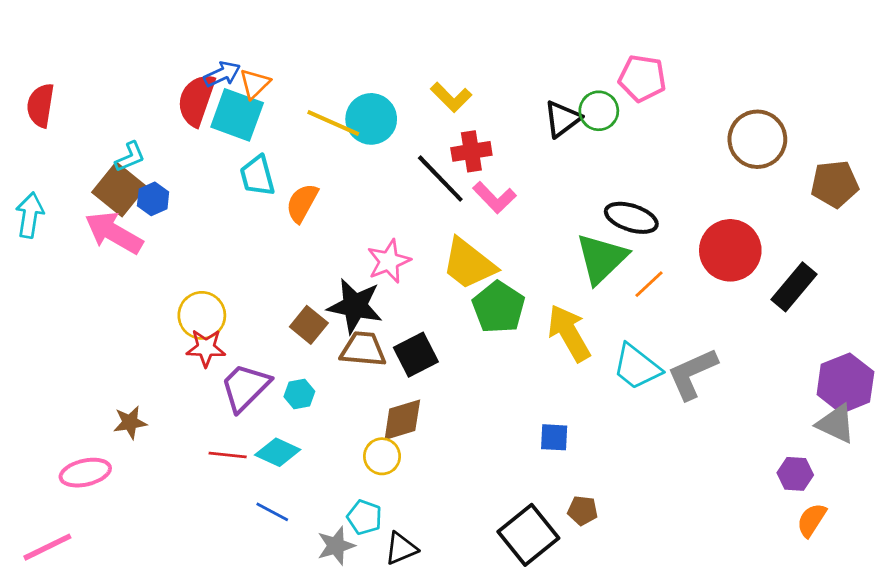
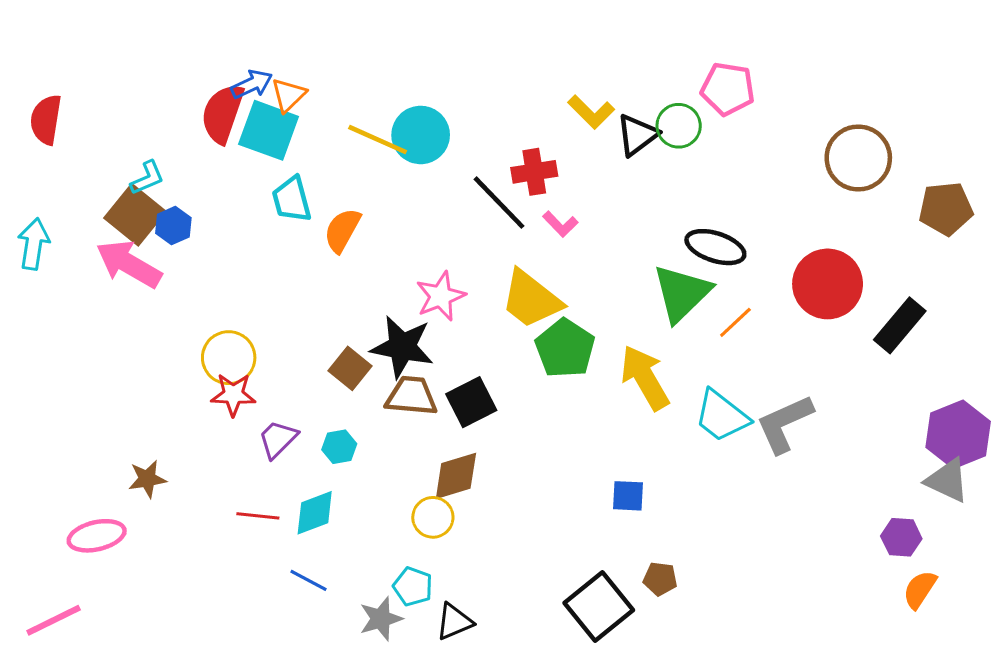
yellow L-shape: (451, 97) -> (591, 112), moved
pink L-shape: (494, 198) -> (560, 224), size x0.7
purple trapezoid: (245, 387) -> (278, 439), size x0.7
cyan diamond: (278, 452) -> (315, 513), turned -45

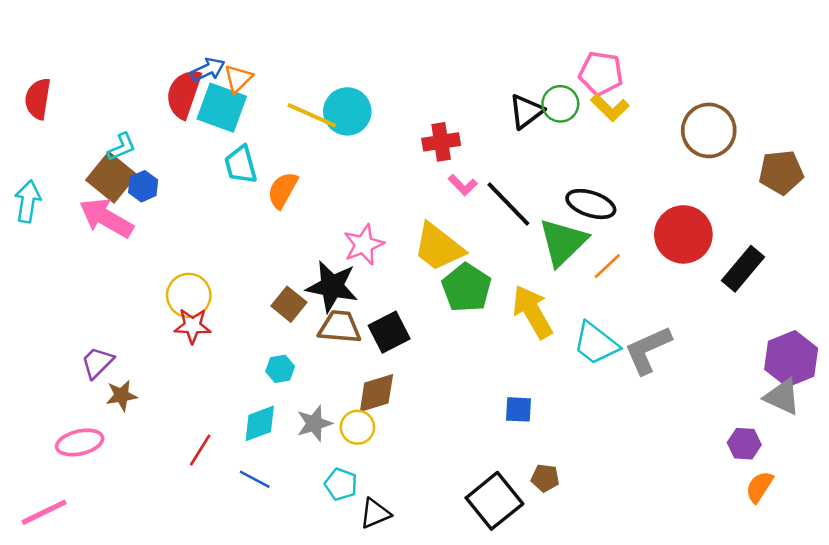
yellow L-shape: (591, 112) -> (610, 108), moved
black line: (499, 203) -> (508, 204), moved
purple trapezoid: (278, 439) -> (97, 363), moved
red line: (258, 516) -> (200, 450), moved, turned -64
gray star: (381, 619) -> (314, 423), moved

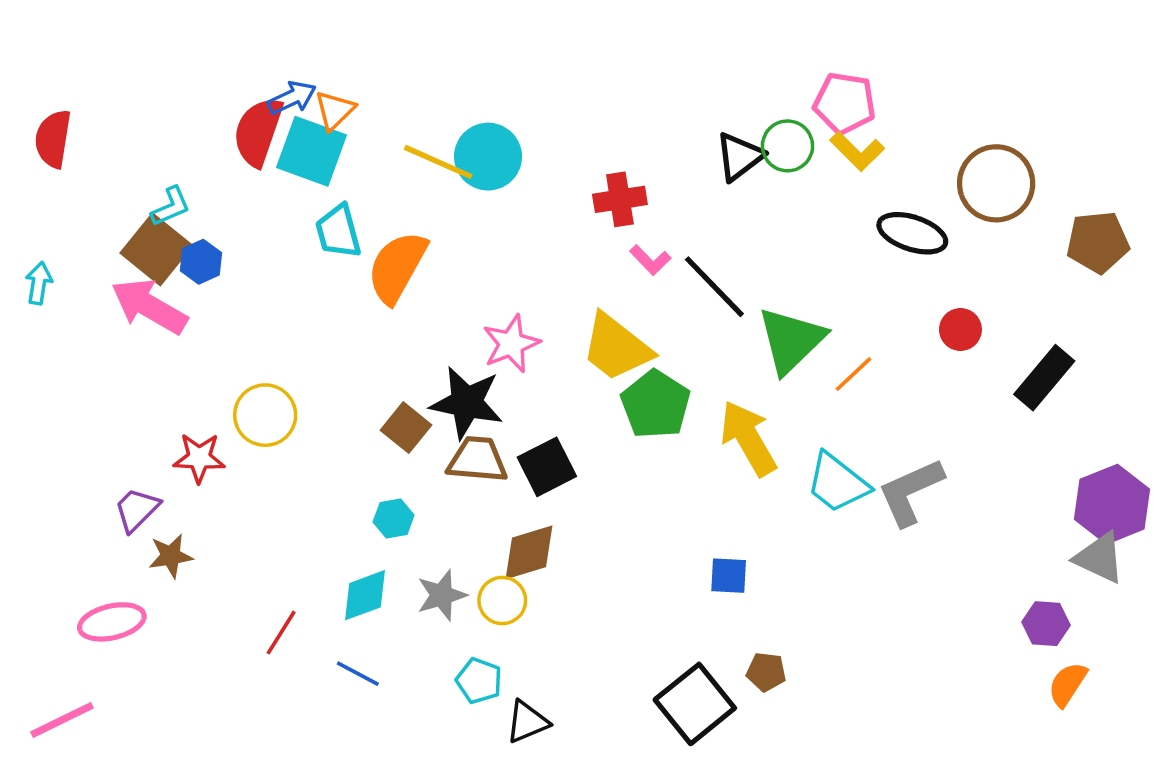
orange semicircle: (283, 190) -> (397, 267), size x1.4
cyan arrow: (28, 201) -> (39, 283), size x0.7
black ellipse: (591, 204) -> (912, 233), moved
red circle: (683, 234) -> (960, 330), size x0.5
red star: (193, 326) -> (199, 458), moved

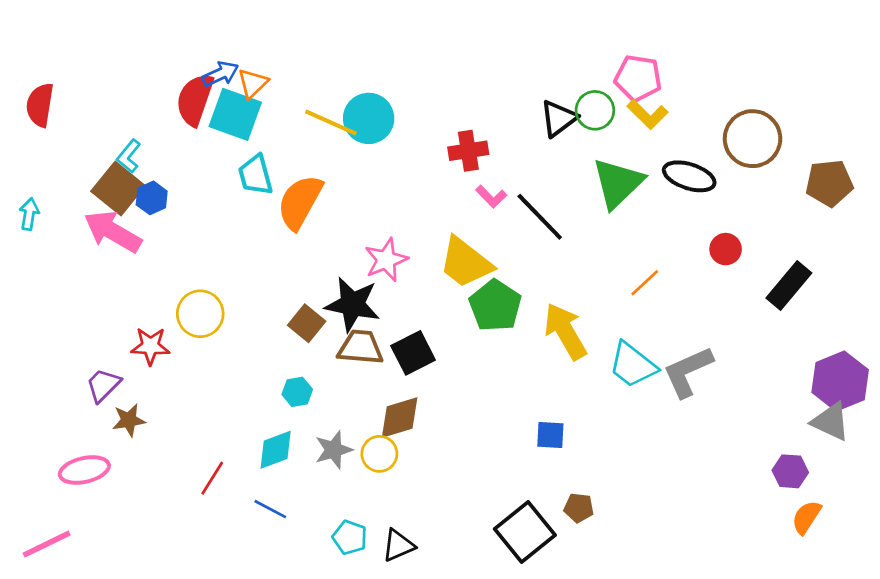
cyan L-shape: (171, 207) -> (129, 156), turned 152
green triangle: (791, 340) -> (618, 183), moved
cyan pentagon: (479, 681) -> (350, 537), moved

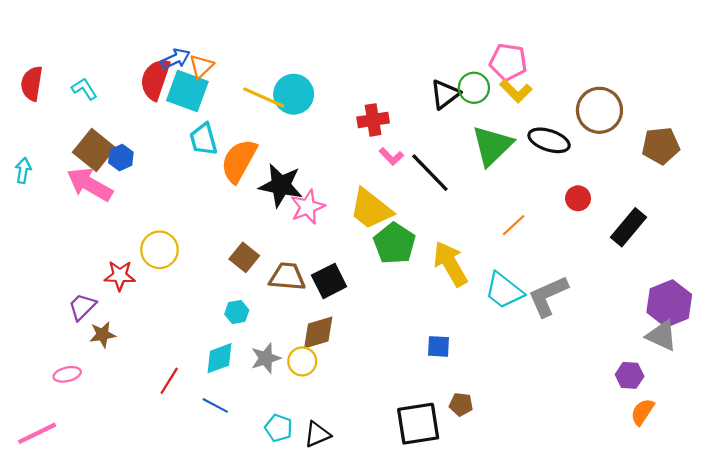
cyan L-shape: (129, 156) -> (84, 89), moved, turned 108
black star: (352, 304) -> (281, 185), moved
pink ellipse: (84, 470) -> (67, 374), size x0.7
black square: (525, 532) -> (418, 424), turned 30

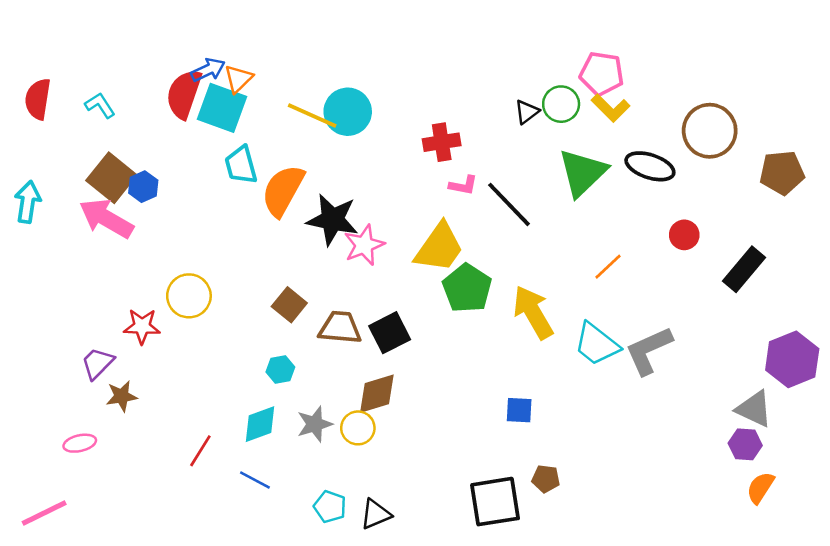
black triangle: (445, 94) -> (527, 112), size x0.7
pink L-shape: (391, 156) -> (463, 185), turned -35
cyan arrow: (23, 170) -> (28, 202), size x1.4
yellow trapezoid: (371, 209) -> (439, 248), turned -93
gray triangle: (662, 336) -> (754, 409), moved

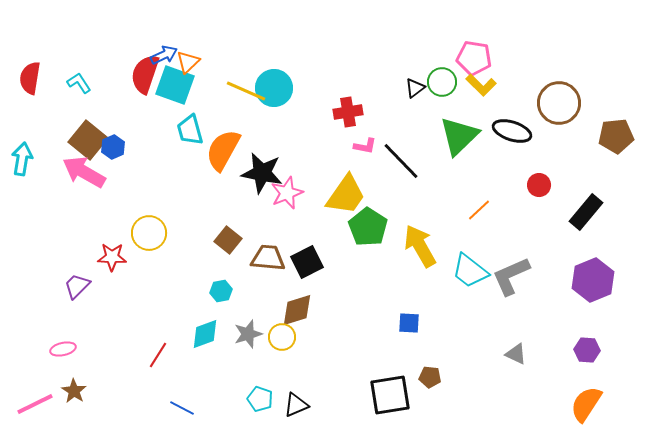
purple hexagon: (792, 359) -> (593, 280), moved
brown star: (122, 396) -> (74, 391), moved, turned -30
gray triangle: (754, 409) -> (516, 354), moved, size x0.7
blue line: (255, 480) -> (182, 408), moved
orange semicircle: (760, 488) -> (586, 404), moved, size x1.4

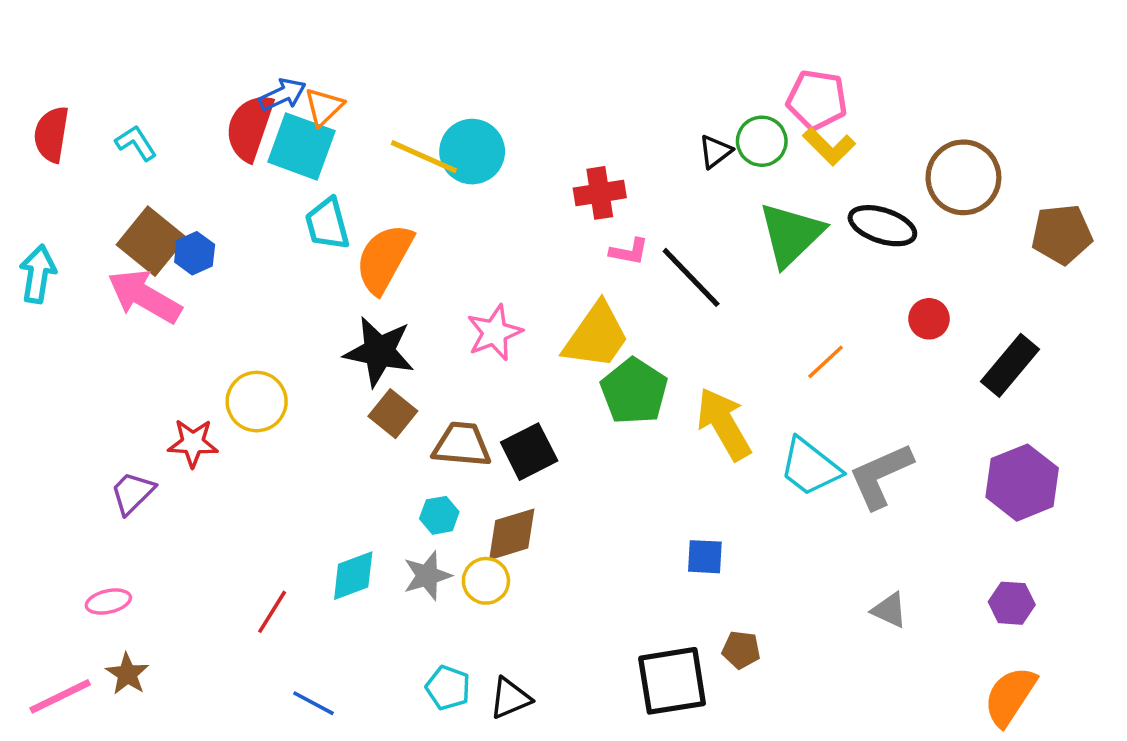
black star: (262, 173) -> (379, 352), moved
cyan hexagon: (221, 291) -> (439, 515), moved

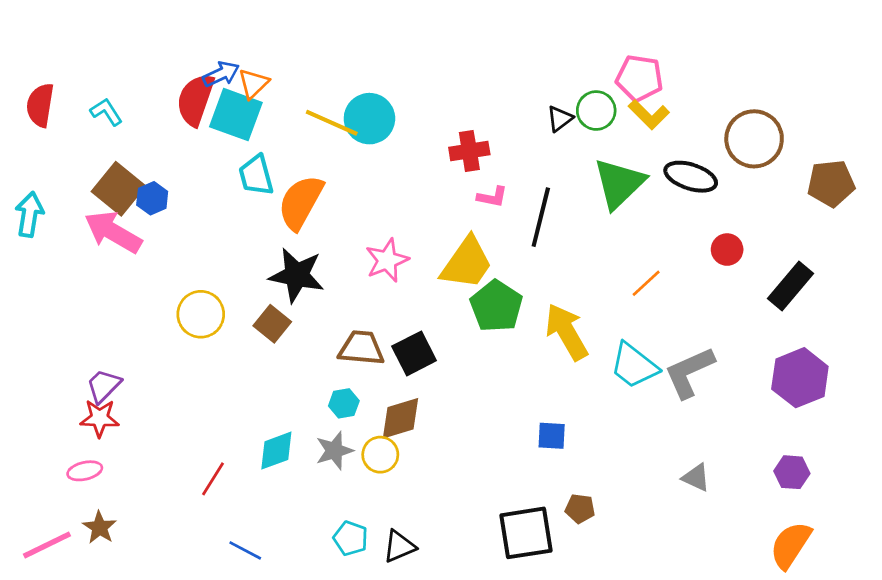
black line: (691, 277) -> (541, 217), turned 58
brown square: (393, 414) -> (272, 324), moved
red star: (193, 443) -> (100, 418), moved

